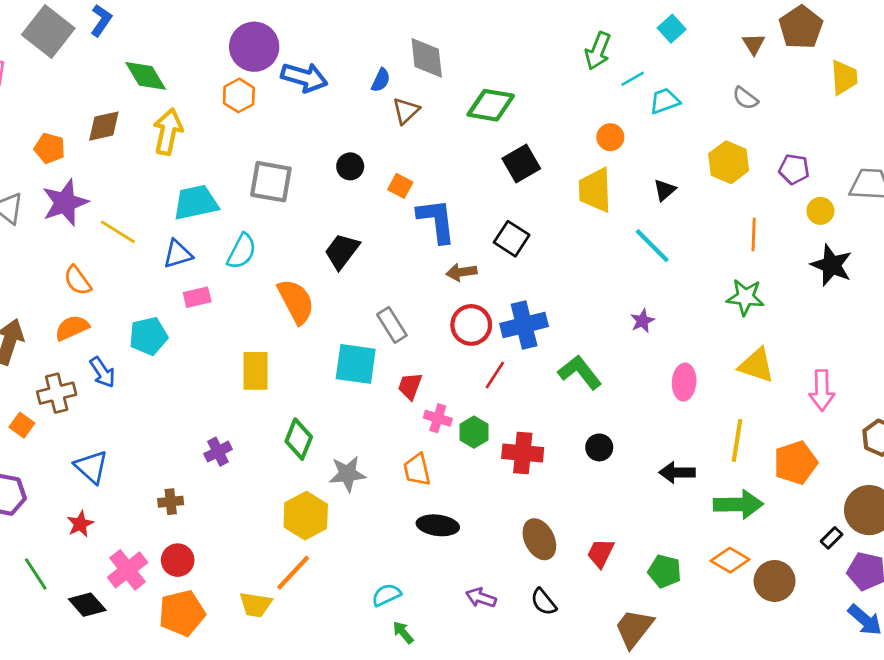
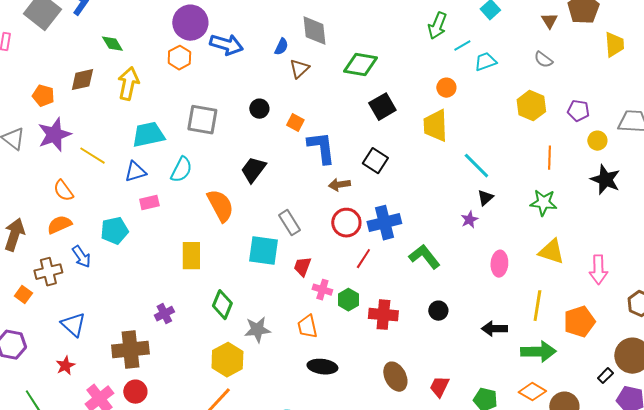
green diamond: (146, 76) -> (112, 44), size x0.7
black triangle: (665, 190) -> (485, 198), moved
brown cross: (171, 502) -> (130, 350), size x2.0

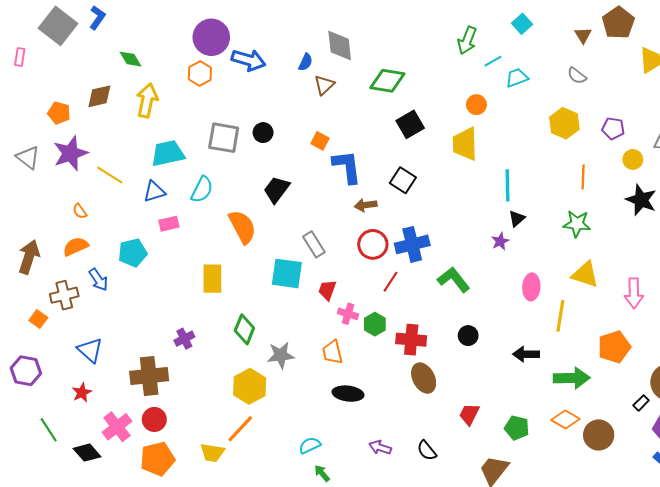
black circle: (259, 109) -> (263, 133), moved
cyan line: (476, 166) -> (507, 185), turned 44
orange semicircle: (63, 191) -> (80, 211), size x0.7
yellow line: (537, 306) -> (560, 316), moved
brown ellipse: (395, 377) -> (424, 378), moved

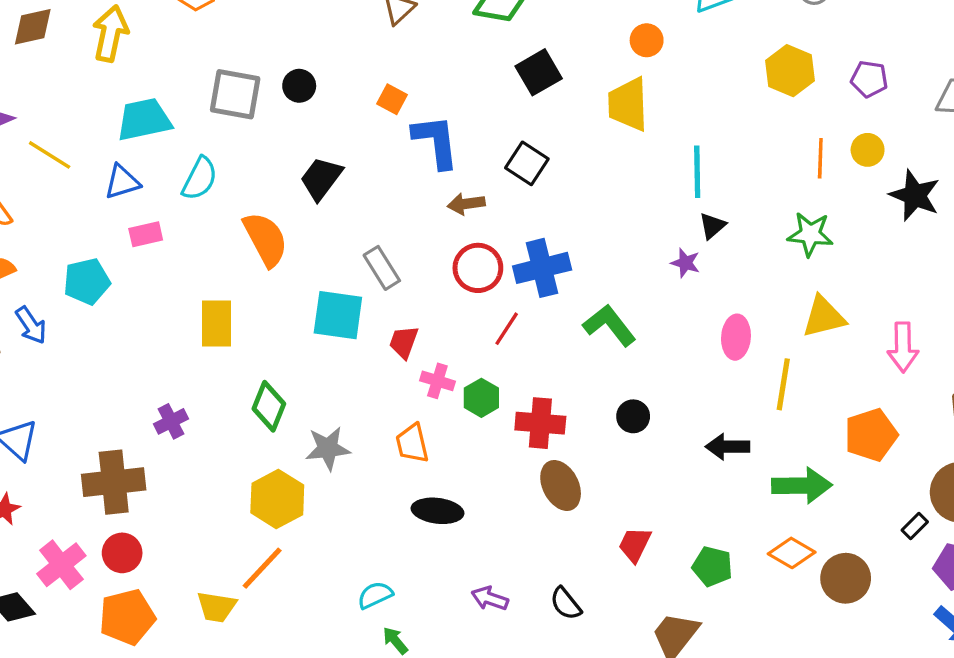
yellow circle: (633, 159) -> (868, 150), moved
purple star: (500, 241) -> (685, 263), turned -30
yellow triangle: (585, 274) -> (824, 317), turned -32

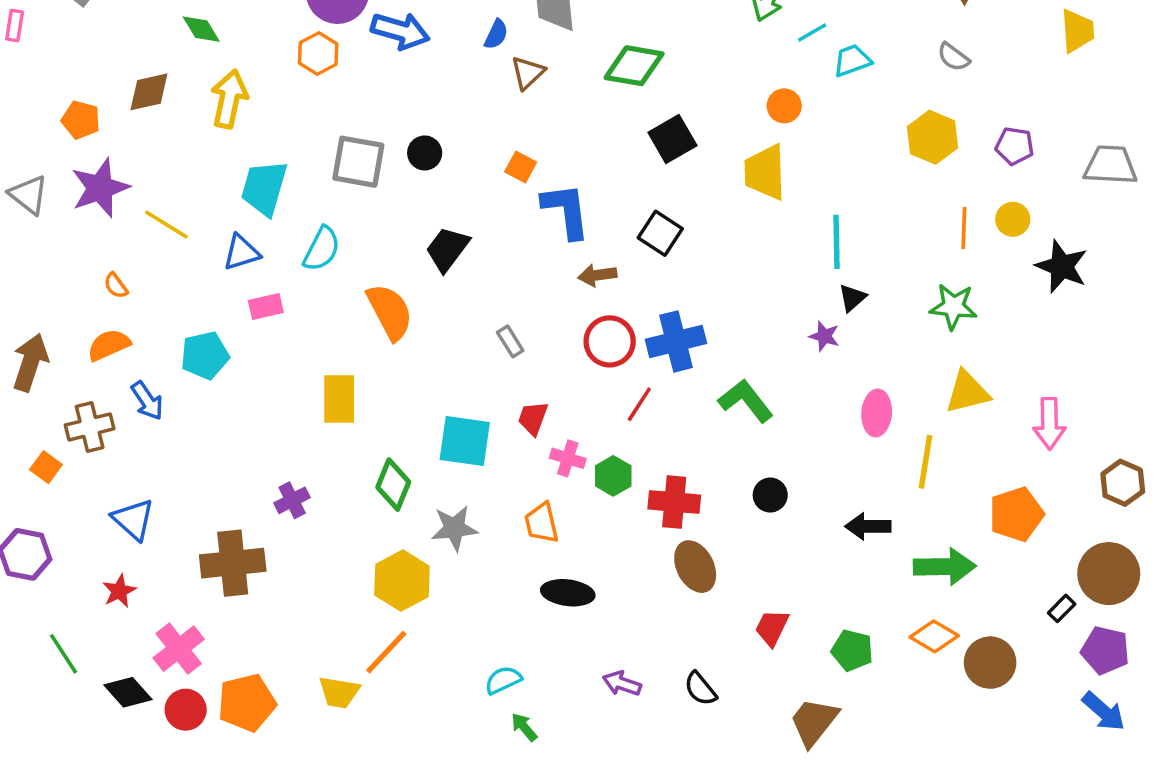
cyan trapezoid: (144, 120) -> (264, 188), turned -62
gray rectangle: (382, 268) -> (510, 341), size x0.7
cyan square: (338, 315) -> (465, 441), moved
red circle: (122, 553) -> (186, 710), moved

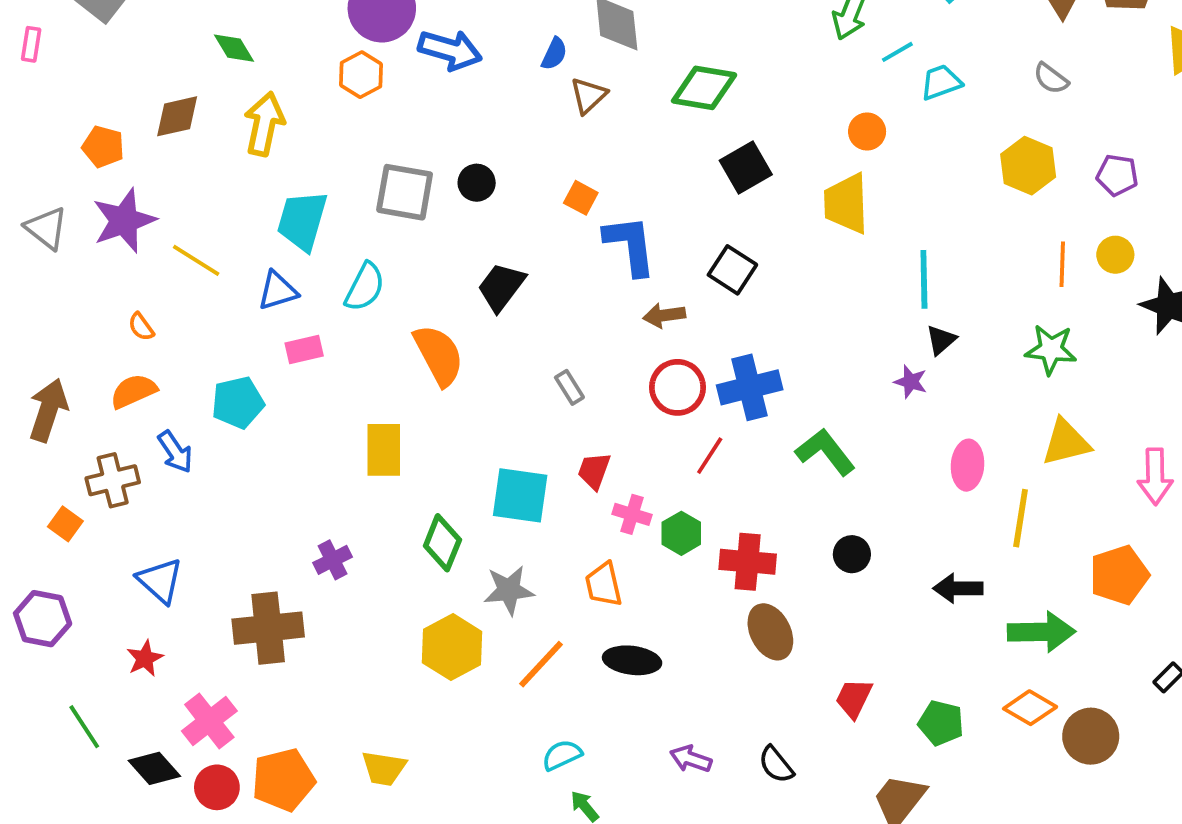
orange line: (386, 652) -> (541, 664), moved

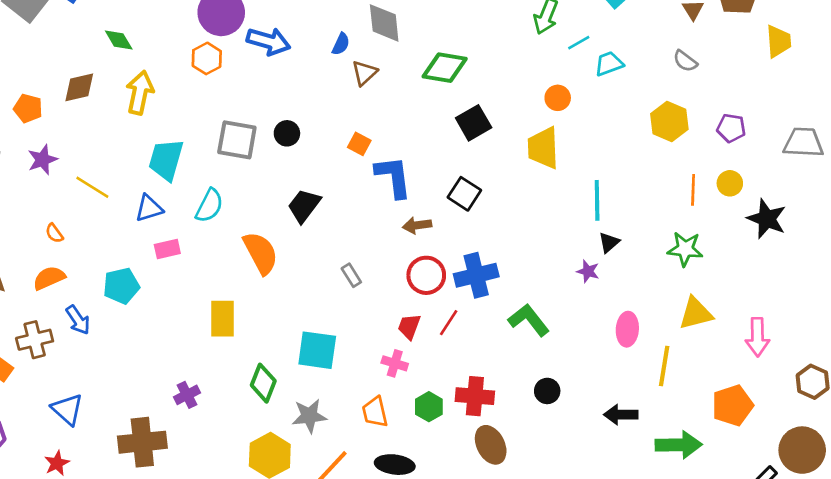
purple star: (124, 221) -> (42, 160), size x0.7
red trapezoid: (594, 471) -> (409, 327), moved
green hexagon: (681, 533) -> (429, 407), moved

